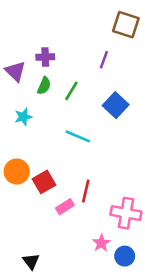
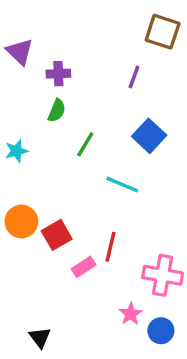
purple triangle: (15, 71) -> (20, 52), moved
green line: (71, 91) -> (85, 144), moved
cyan star: (23, 117) -> (16, 151), moved
cyan line: (78, 136) -> (122, 185), moved

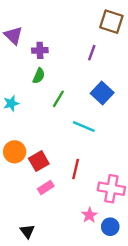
pink rectangle: (84, 267) -> (46, 188), moved

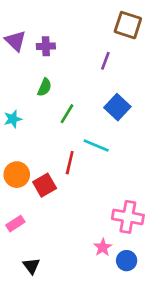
purple cross: (40, 50) -> (46, 46), moved
red line: (76, 169) -> (70, 163), moved
pink rectangle: (46, 188) -> (15, 224), moved

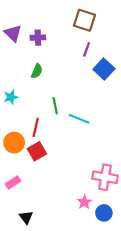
brown square: (128, 25) -> (84, 20), moved
blue square: (117, 107) -> (104, 69), moved
green line: (67, 114) -> (55, 106), moved, turned -42
red line: (70, 163) -> (36, 127), moved

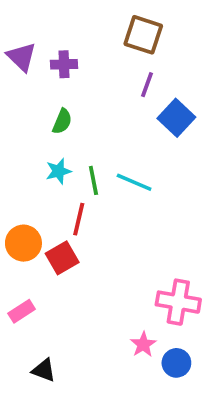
cyan star: (11, 97) -> (58, 171), moved
cyan line: (79, 119) -> (134, 182), moved
red line: (36, 127) -> (79, 219), moved
black triangle: (26, 217) -> (44, 370), turned -32

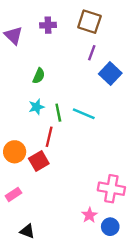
purple cross: (64, 64) -> (48, 25), moved

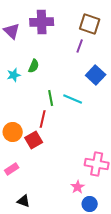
brown square: (89, 22) -> (90, 24), moved
purple cross: (48, 25) -> (42, 22), size x1.6
blue square: (110, 73) -> (96, 75), moved
cyan star: (36, 107) -> (14, 75), moved
blue circle: (110, 227) -> (90, 204), moved

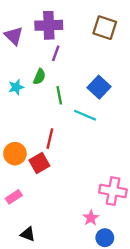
purple line: (80, 46) -> (56, 53), moved
blue square: (96, 75) -> (99, 87), moved
green line: (51, 98) -> (59, 95), moved

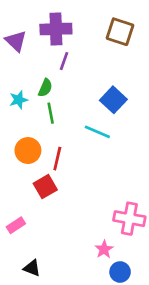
green line: (59, 95) -> (51, 113), moved
orange circle: (15, 154) -> (28, 151), moved

